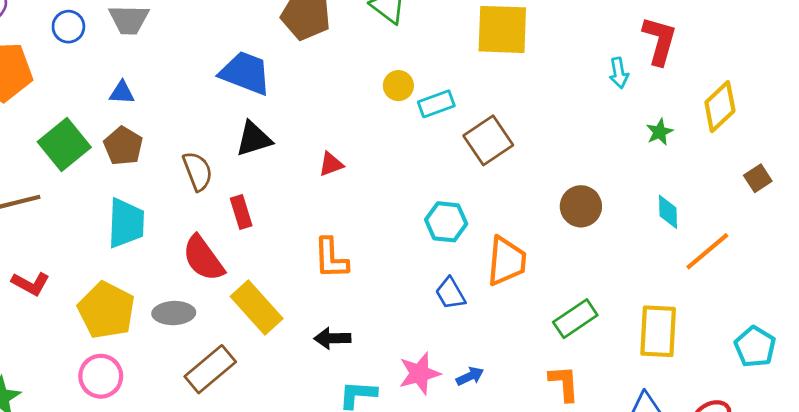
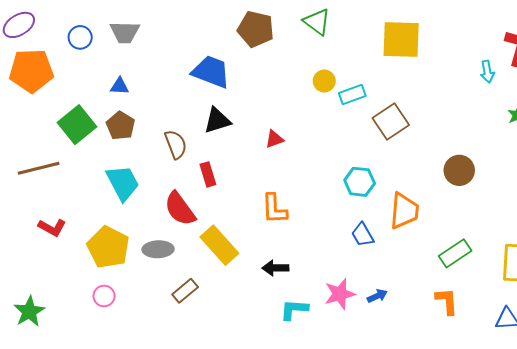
cyan trapezoid: (126, 223) -> (123, 183), turned -30
brown rectangle: (210, 369) -> (185, 291), size x0.7
pink circle: (101, 376) -> (104, 296), size x0.7

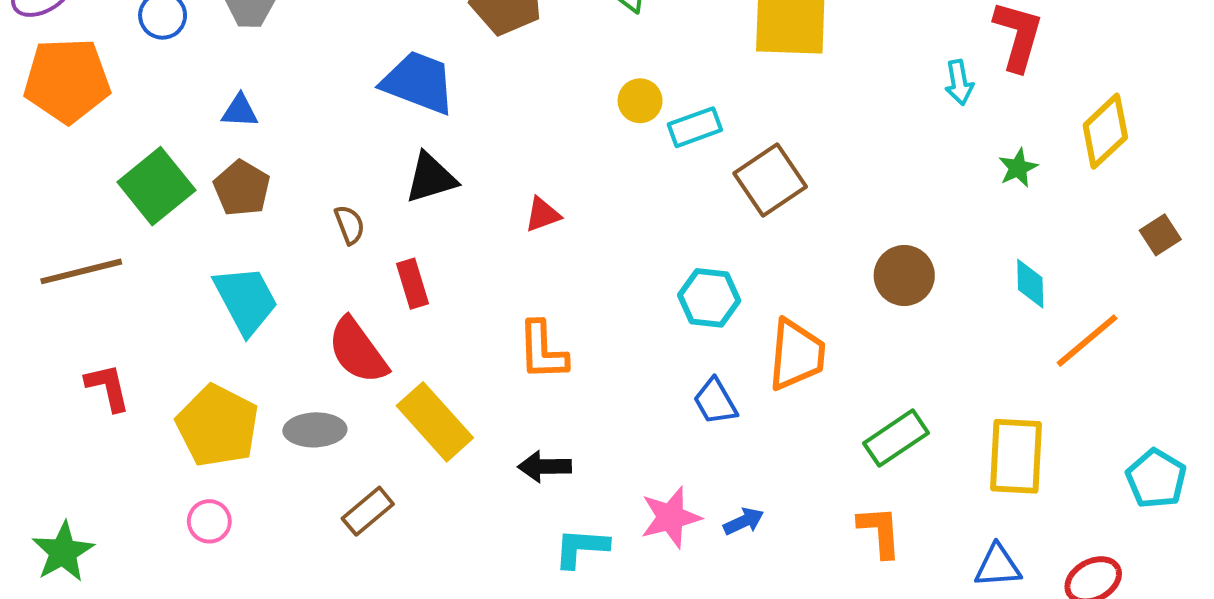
brown semicircle: (176, 144) -> (349, 225), size x0.7
red L-shape: (52, 227) -> (108, 387), turned -132

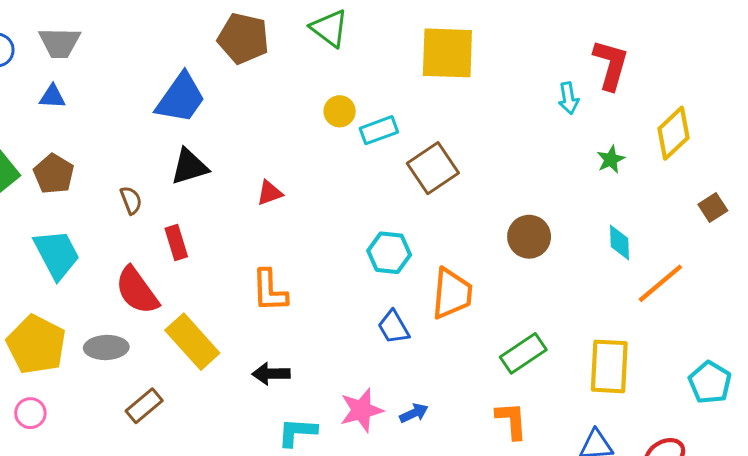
blue trapezoid: (419, 82) -> (181, 98), turned 104
blue triangle: (240, 111) -> (52, 97), moved

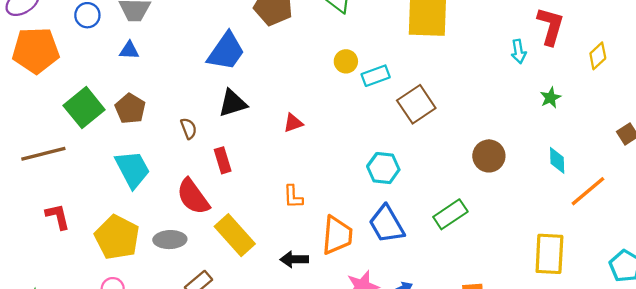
yellow diamond: (673, 133) -> (598, 56), moved, size x0.7
orange L-shape: (270, 291) -> (293, 197), size x0.7
orange trapezoid: (452, 294) -> (337, 235), moved
blue trapezoid: (393, 327) -> (387, 224), size x1.5
green rectangle: (523, 353) -> (450, 214), moved

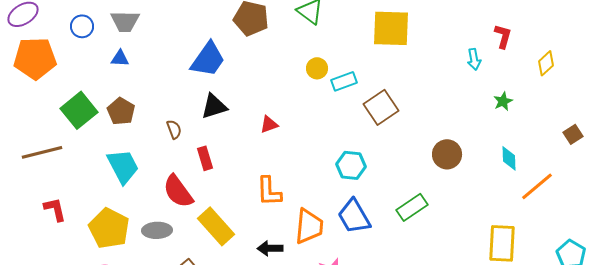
red L-shape: (551, 26) -> (503, 36), size x0.7
orange L-shape: (293, 197) -> (269, 191), size x1.4

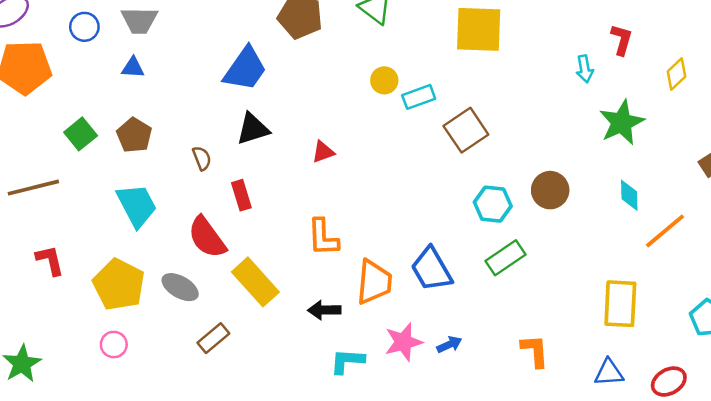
green star: (503, 101) -> (622, 122), size x1.8
green square: (79, 110) -> (81, 134), size x0.7
cyan hexagon: (351, 165) -> (493, 204), moved
gray ellipse: (157, 230) -> (180, 287), turned 32

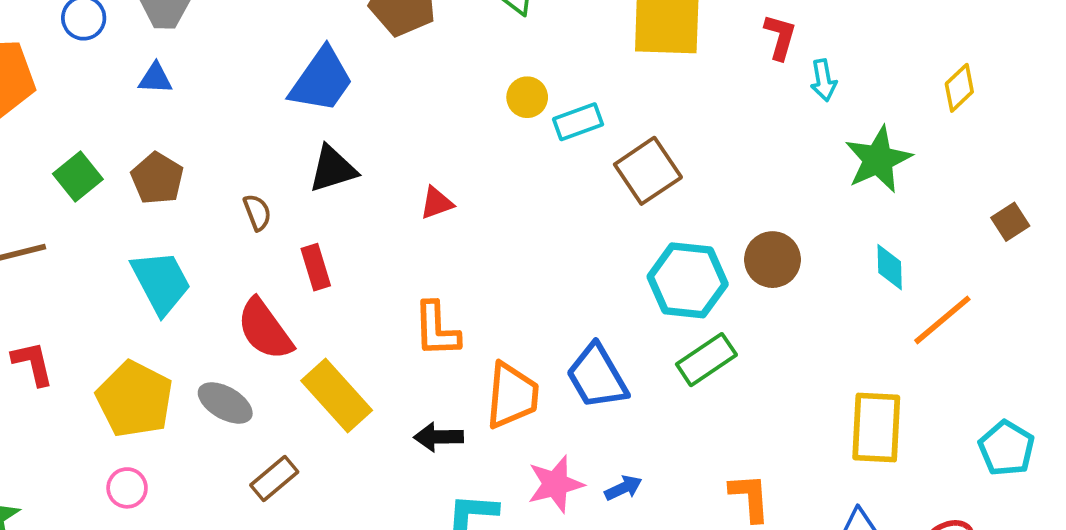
red L-shape: (622, 40) -> (780, 37), moved
cyan hexagon: (493, 204) -> (688, 280), size x1.4

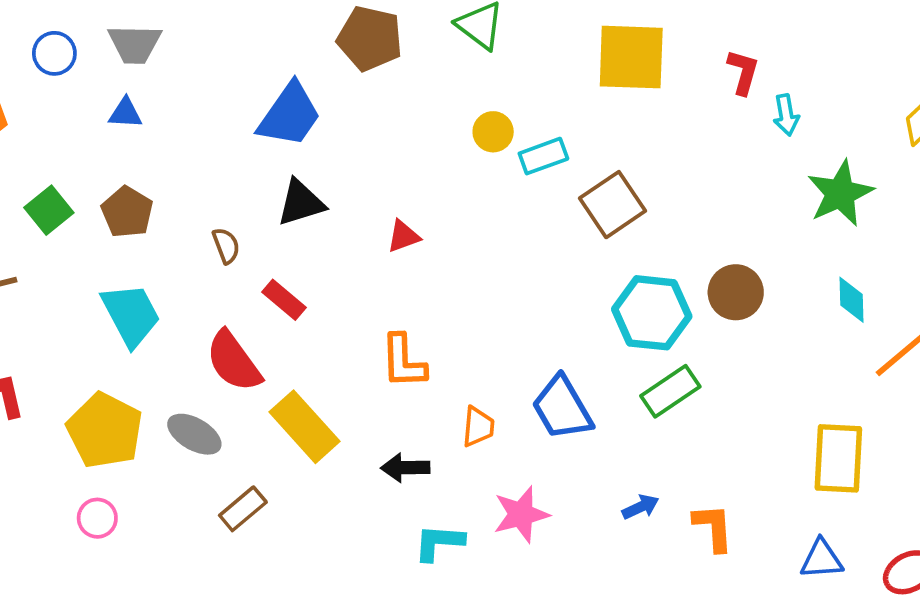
red rectangle: (316, 267) -> (284, 300), turned -33
orange trapezoid: (512, 395) -> (478, 427), size x0.6
blue arrow: (623, 488) -> (641, 507), moved

